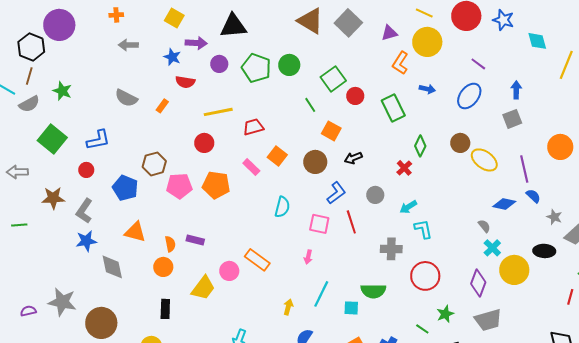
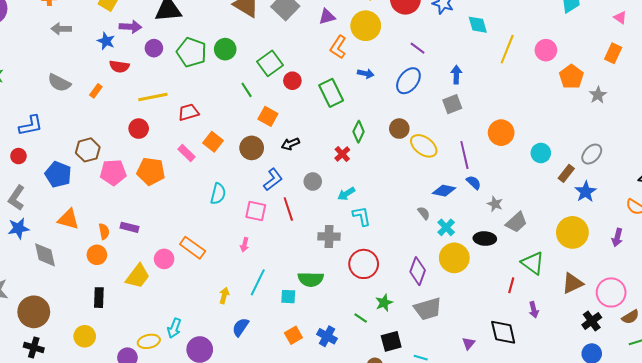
cyan cross: (492, 248) -> (446, 227), moved

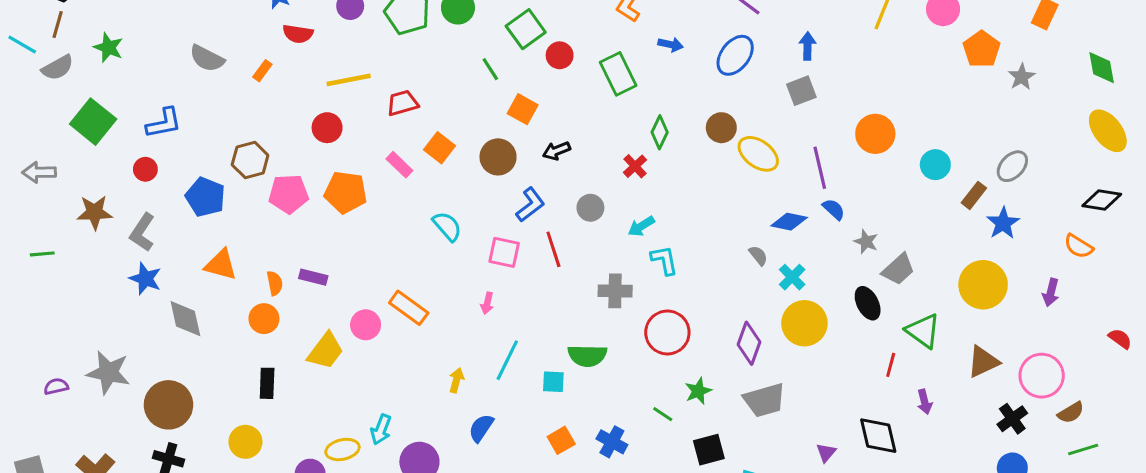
cyan semicircle: (218, 194) -> (447, 226), turned -55
blue star: (18, 228) -> (145, 279), turned 30
black ellipse: (485, 239) -> (868, 303), moved, turned 60

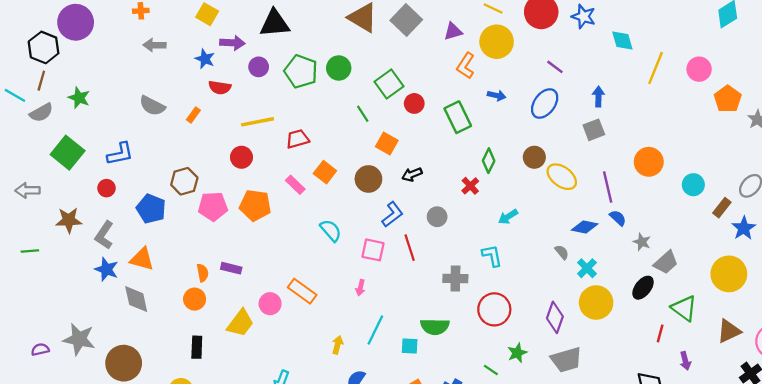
cyan arrow: (641, 226) -> (508, 217), moved
orange triangle: (221, 265) -> (142, 259), moved
black ellipse: (868, 303) -> (643, 288), turned 65

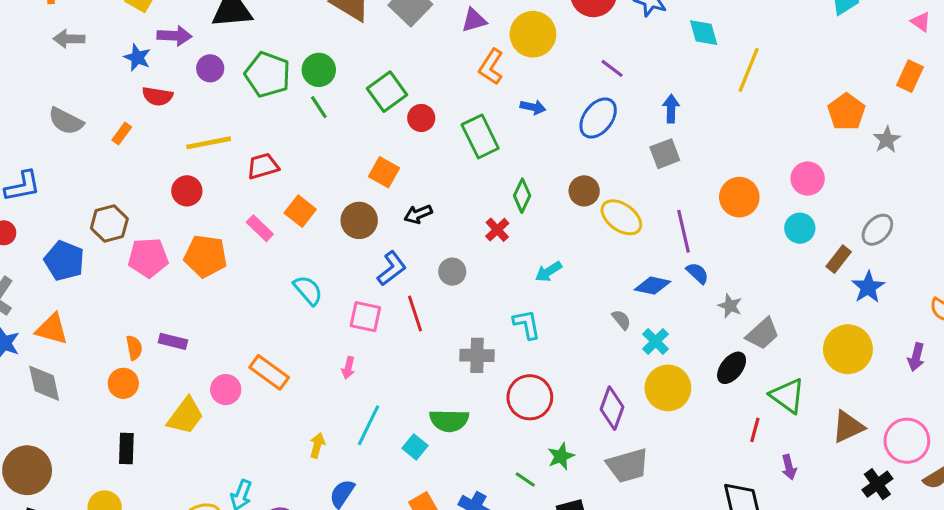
pink circle: (699, 69) -> (808, 179), moved
green line: (363, 114) -> (319, 107), moved
cyan square: (410, 346) -> (415, 447), turned 36

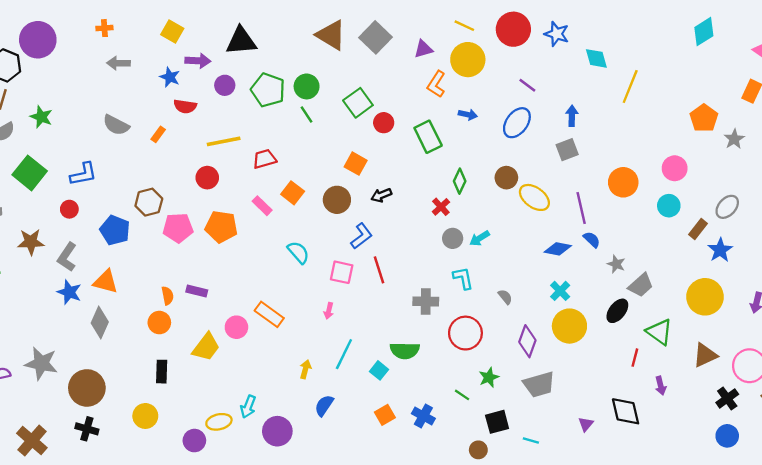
gray circle: (452, 272) -> (453, 238), moved
gray semicircle: (621, 320) -> (505, 297), moved
gray diamond: (44, 383) -> (100, 323), turned 36

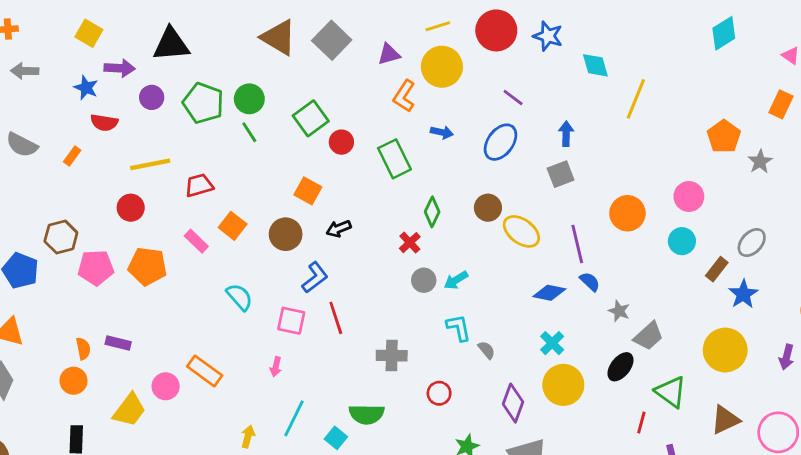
yellow line: (464, 26) -> (438, 26), turned -42
cyan L-shape: (463, 278) -> (459, 328), moved
red circle: (465, 333) -> (439, 393), size x0.6

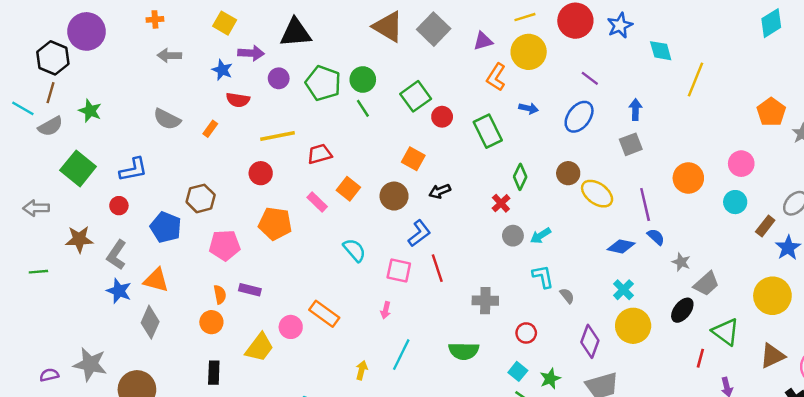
blue star: (548, 36) -> (620, 25), turned 30
pink pentagon: (96, 268) -> (225, 245), moved
cyan square: (336, 438) -> (518, 371), moved

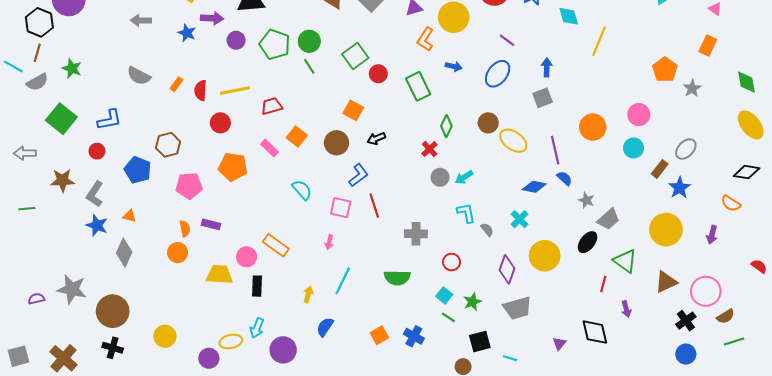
red semicircle: (238, 100) -> (201, 90), moved, turned 84
orange triangle: (156, 280) -> (129, 216), size x0.6
cyan cross: (623, 290) -> (520, 219), moved
yellow trapezoid: (259, 347) -> (219, 275), turned -124
black rectangle: (214, 373) -> (257, 286), moved

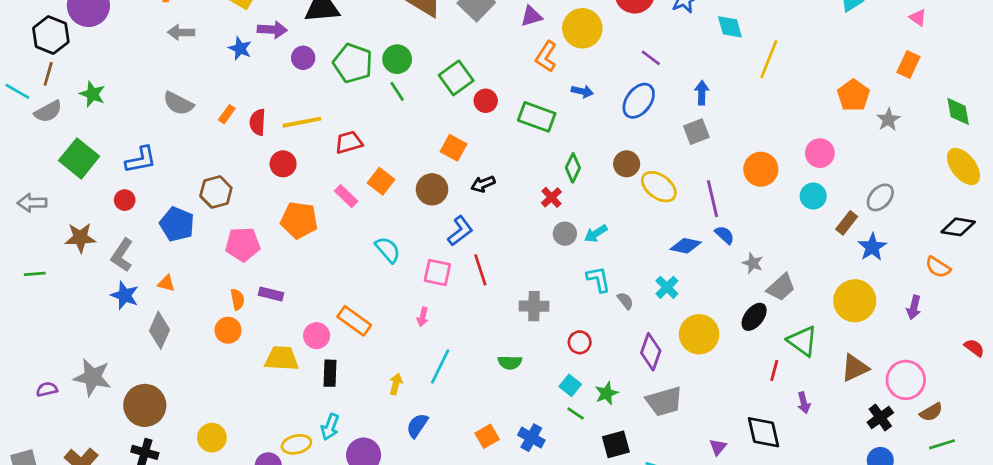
green rectangle: (418, 86) -> (537, 117), turned -44
green semicircle: (397, 278) -> (510, 362), size x0.7

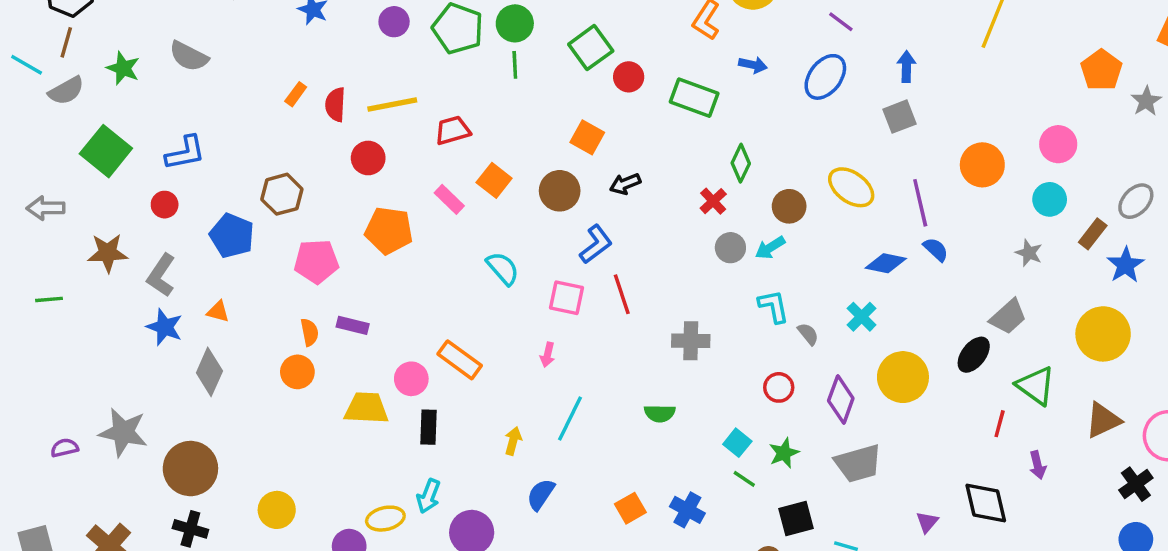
green line: (397, 91) -> (515, 65), turned 30
gray semicircle: (178, 103) -> (189, 56), moved
brown circle: (627, 164) -> (789, 206), moved
gray star: (753, 263) -> (1029, 253), moved
red circle: (580, 342) -> (779, 387), moved

